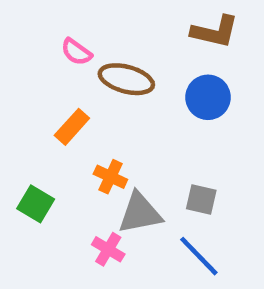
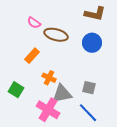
pink cross: (108, 249) -> (48, 110), size x1.6

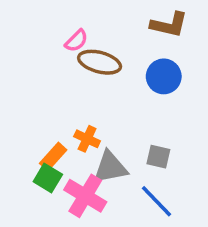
pink semicircle: (34, 23) -> (76, 41), moved, turned -80
orange rectangle: (32, 56) -> (53, 157), moved
green square: (16, 90) -> (48, 178), moved

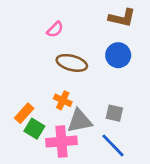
brown ellipse: (100, 62) -> (72, 63), moved
orange rectangle: (53, 157) -> (24, 113), moved
pink cross: (85, 196) -> (61, 142), turned -36

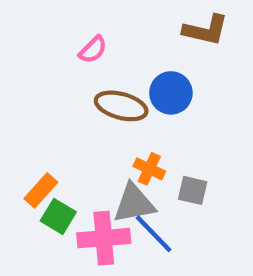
blue circle: (118, 55) -> (171, 93), moved
orange cross: (63, 100) -> (149, 169), moved
blue line: (113, 145) -> (154, 234), moved

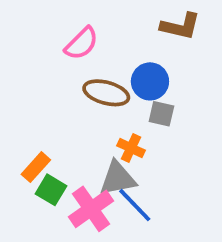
pink semicircle: (93, 50) -> (82, 43), size x1.4
gray square: (193, 190) -> (161, 114), moved
pink cross: (104, 238) -> (91, 209), turned -30

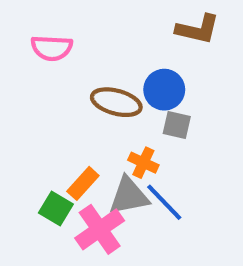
pink semicircle: (82, 43) -> (52, 48), moved, turned 48
orange rectangle: (36, 167) -> (83, 183), moved
blue line: (135, 205) -> (164, 202), moved

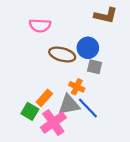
pink semicircle: (52, 48) -> (40, 26), moved

